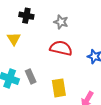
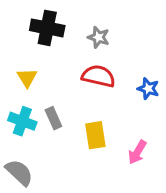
black cross: (26, 16) -> (47, 28), size x1.5
yellow triangle: (14, 39) -> (27, 78), moved

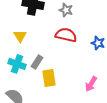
gray rectangle: (53, 118) -> (37, 62), turned 56
yellow rectangle: (95, 135) -> (49, 78), moved

